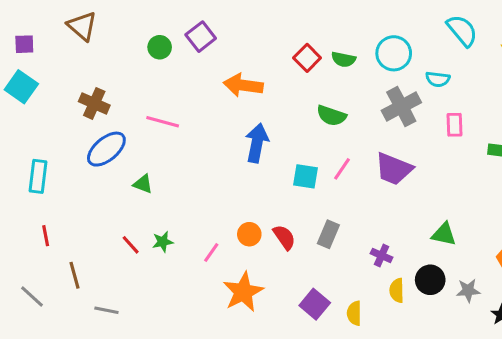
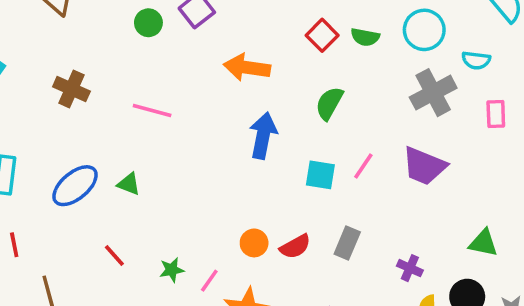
green semicircle: (331, 116) -> (329, 103), moved, turned 100
blue ellipse: (106, 149) -> (75, 186), moved
red semicircle: (284, 237) -> (295, 247), turned 96
green star: (163, 242) -> (172, 270), moved
pink line: (211, 252) -> (209, 281), moved

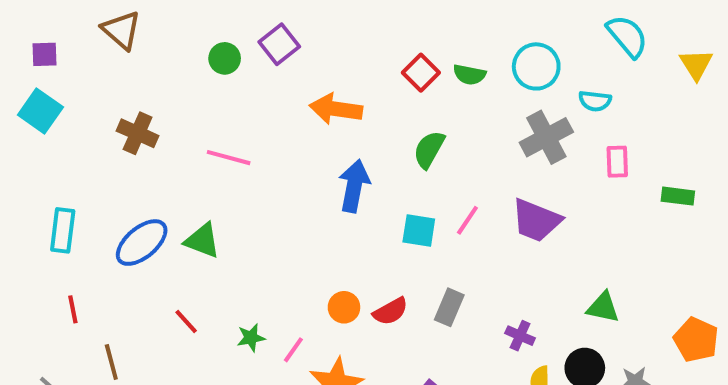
green triangle: (129, 184) -> (202, 241), size x1.4

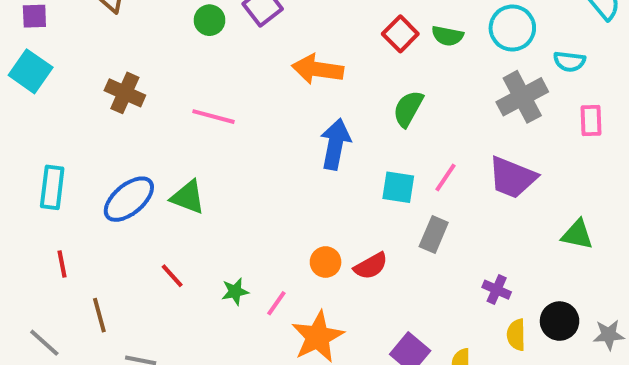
gray rectangle: (449, 307) -> (434, 234), moved
green triangle: (603, 307) -> (577, 234), moved

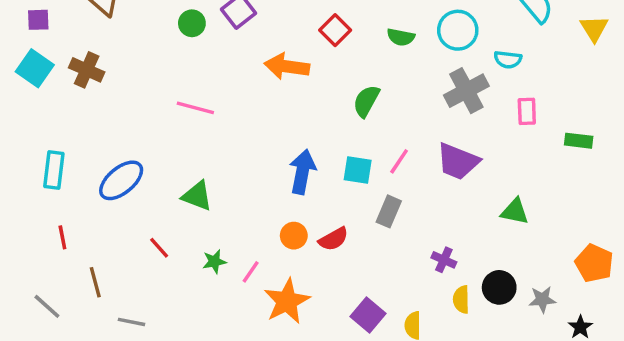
red square: (400, 34) -> (335, 30), moved
brown cross: (125, 93) -> (87, 70), moved
blue arrow: (335, 144) -> (302, 172), moved
green triangle: (188, 197) -> (197, 196), moved

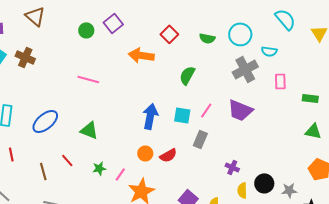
green triangle: (515, 211) -> (313, 131), moved
brown line: (95, 282) -> (43, 171), moved

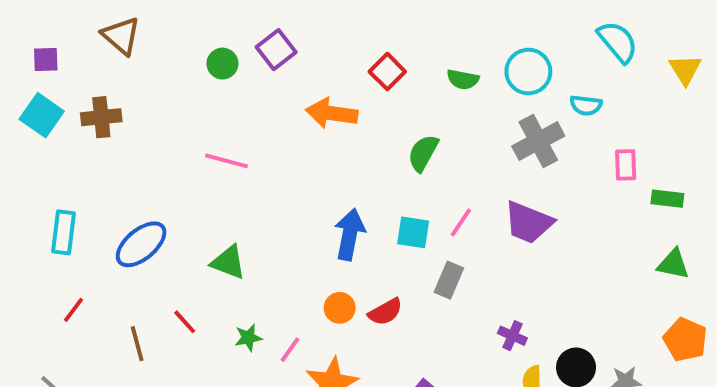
brown cross: (25, 57) -> (101, 117), turned -30
pink rectangle: (280, 81) -> (626, 165), moved
red line: (11, 154) -> (73, 310), turned 48

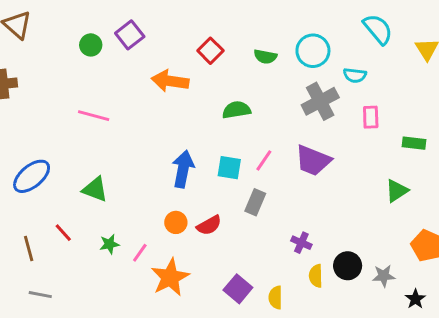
green semicircle: (423, 153) -> (236, 110), turned 52
pink rectangle: (626, 165) -> (371, 117), moved
green triangle: (673, 264) -> (397, 191), moved, turned -45

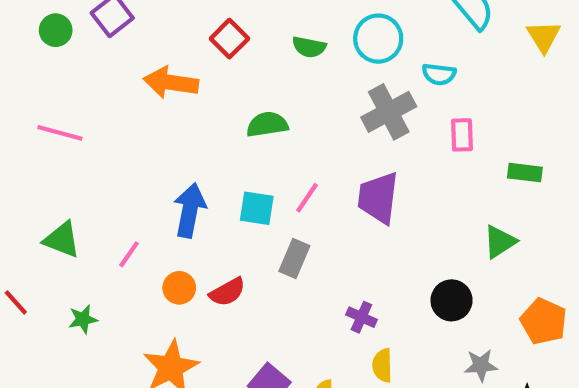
purple trapezoid: (313, 160) -> (378, 198), turned 75
pink line: (140, 253) -> (129, 254), moved
black circle: (348, 266) -> (452, 300), moved

